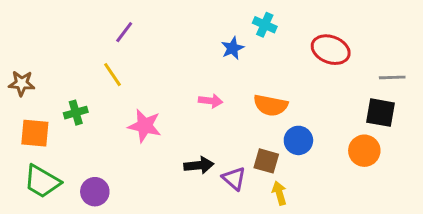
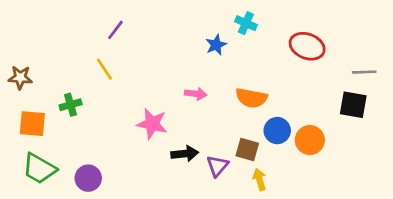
pink star: (145, 126) -> (152, 124), moved
orange circle: (364, 151) -> (310, 140), moved
purple triangle: (234, 178) -> (217, 166), turned 30

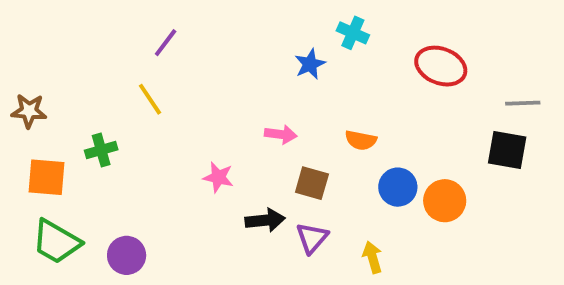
orange semicircle: (251, 98) -> (361, 140), size x0.7
pink star: (152, 124) -> (218, 177), size x0.7
brown square: (247, 150) -> (312, 183), moved

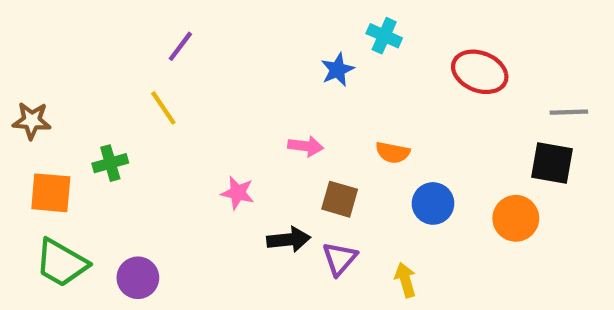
orange circle: (445, 201) -> (516, 218), moved

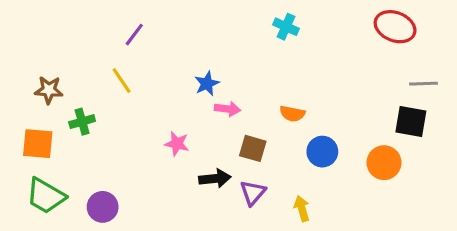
blue star: (337, 70) -> (207, 84), moved
red ellipse: (480, 72) -> (395, 27), moved
brown star: (32, 121) -> (49, 90), moved

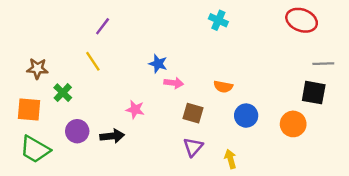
blue star: (207, 84) -> (158, 64), turned -30
green cross: (82, 122) -> (63, 93), turned -30
black arrow: (215, 178) -> (112, 136), moved
purple circle: (103, 207) -> (77, 131), moved

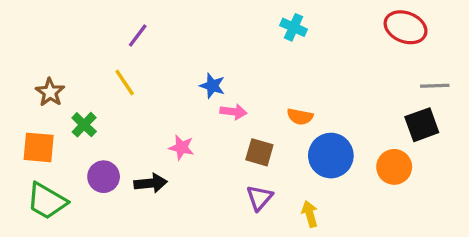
brown star: (37, 68) -> (50, 92), turned 30
black square: (314, 93) -> (422, 125), turned -30
blue circle: (246, 116) -> (331, 156), size x1.4

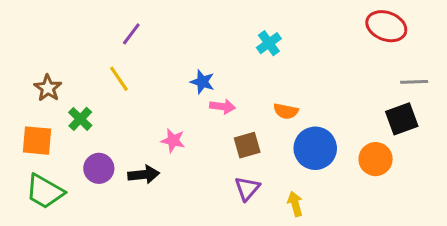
cyan cross: (294, 27) -> (269, 43), moved, turned 30
brown square: (259, 152) -> (247, 145), turned -32

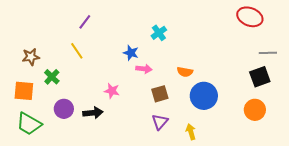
cyan cross: (269, 43) -> (159, 33), moved
brown star: (48, 88) -> (31, 57), turned 30
orange circle: (376, 159) -> (255, 110), moved

